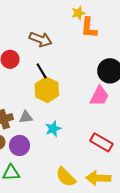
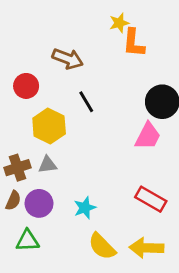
black line: (42, 71) -> (86, 102), moved
yellow hexagon: (47, 90) -> (49, 126), moved
cyan star: (53, 129) -> (85, 208), moved

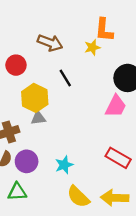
yellow star: (119, 23) -> (92, 47), moved
gray triangle: (48, 165) -> (38, 118), moved

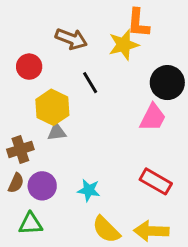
yellow star: (92, 47) -> (124, 45), size x1.5
cyan star: (64, 165) -> (89, 190), turned 30

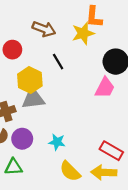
gray triangle: (57, 132) -> (33, 99), size x1.6
red rectangle: (156, 181) -> (111, 151), moved

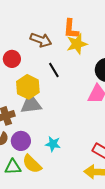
orange L-shape: (94, 17) -> (71, 29), moved
yellow semicircle: (70, 171) -> (32, 164), moved

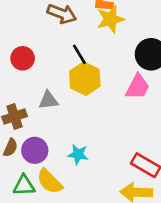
red circle: (12, 59) -> (23, 58), moved
yellow hexagon: (28, 87) -> (85, 79), moved
gray triangle: (31, 104) -> (48, 100), size x0.7

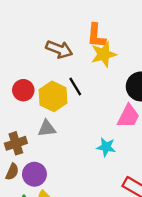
yellow hexagon: (85, 79) -> (53, 96), moved
cyan star: (78, 154) -> (106, 147), moved

